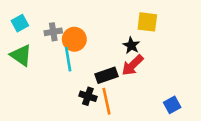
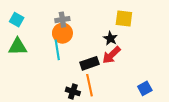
cyan square: (20, 23) -> (17, 20), turned -32
gray cross: (53, 32) -> (62, 20), moved
green triangle: (21, 55) -> (18, 47), turned -36
black cross: (88, 96) -> (73, 91), moved

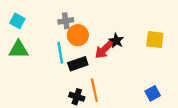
yellow square: (124, 19) -> (155, 40), moved
orange circle: (62, 33) -> (78, 35), moved
red arrow: (111, 55) -> (104, 49), moved
black rectangle: (90, 63) -> (78, 64), moved

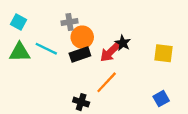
yellow square: (155, 40) -> (163, 53), moved
cyan line: (60, 53) -> (46, 49), moved, turned -55
black rectangle: (78, 64) -> (80, 55), moved
orange line: (94, 90) -> (107, 82), moved, turned 55

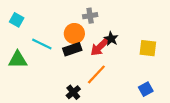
gray cross: (69, 22) -> (90, 16), moved
green triangle: (20, 52) -> (18, 60), moved
black cross: (81, 102) -> (73, 92), turned 32

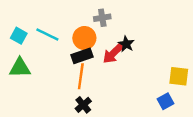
cyan square: (17, 20) -> (19, 36), moved
cyan line: (42, 44) -> (47, 34), moved
yellow square: (148, 48) -> (179, 76), moved
orange line: (96, 74) -> (81, 76), moved, turned -35

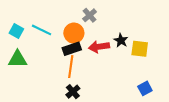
gray cross: (102, 18) -> (90, 15), turned -32
black star: (126, 44) -> (121, 40), moved
red arrow: (113, 54) -> (99, 47), turned 36
yellow square: (179, 76) -> (140, 49), moved

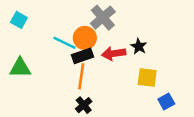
gray cross: (90, 15) -> (103, 18), size x1.5
cyan line: (42, 30) -> (64, 43), moved
cyan square: (16, 31) -> (19, 20), moved
yellow square: (140, 49) -> (147, 77), moved

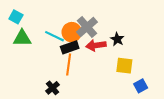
gray cross: (103, 18) -> (87, 27), moved
green triangle: (20, 68) -> (22, 38), moved
black cross: (84, 105) -> (52, 88), moved

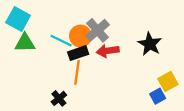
cyan square: (16, 17) -> (18, 19), size x1.5
black star: (117, 39) -> (150, 44), moved, size x1.5
yellow square: (124, 66) -> (168, 81), moved, turned -36

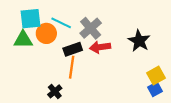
cyan square: (18, 19) -> (31, 19), moved, turned -35
orange circle: (80, 36) -> (46, 33), moved
cyan line: (61, 41) -> (61, 23), moved
blue square: (158, 96) -> (155, 89), moved

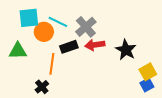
green triangle: (23, 40) -> (18, 51), moved
black star: (139, 41) -> (126, 50), moved
orange line: (72, 67) -> (52, 64), moved
black cross: (55, 91) -> (42, 87), moved

